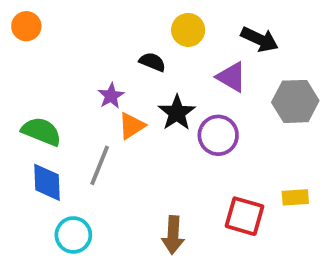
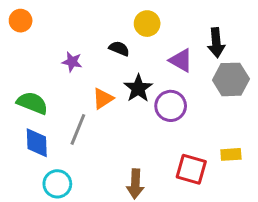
black arrow: (260, 39) -> (216, 43), moved, turned 60
purple star: (111, 96) -> (72, 62), moved, turned -30

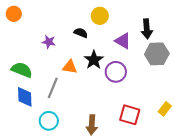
orange triangle: (103, 99) -> (70, 67), turned 42
yellow rectangle: (231, 154) -> (165, 109), moved, turned -48
cyan circle: (57, 184) -> (49, 121), moved

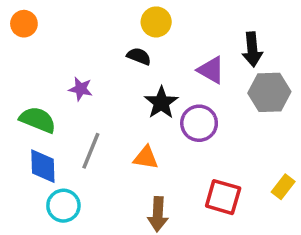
yellow circle: (100, 16) -> (156, 22), moved
purple star: (49, 42) -> (81, 89), moved
orange triangle: (70, 67) -> (146, 158), moved
cyan circle: (49, 121) -> (63, 206), moved

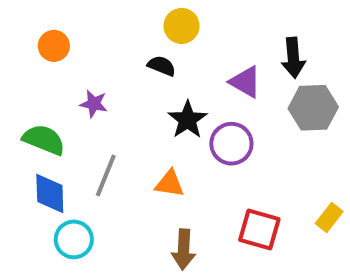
orange circle: (24, 24) -> (54, 46), moved

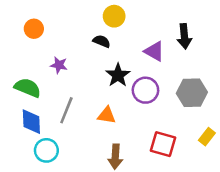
gray hexagon: (313, 108) -> (192, 93), moved

